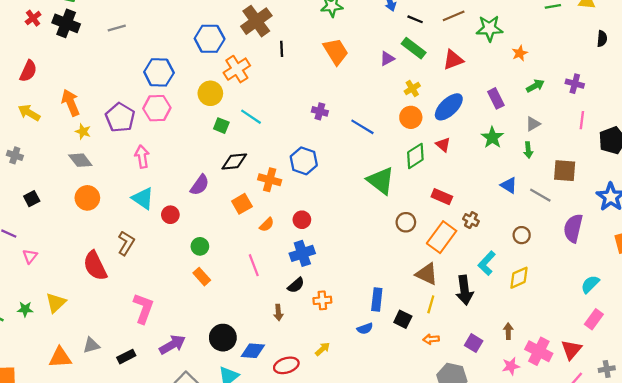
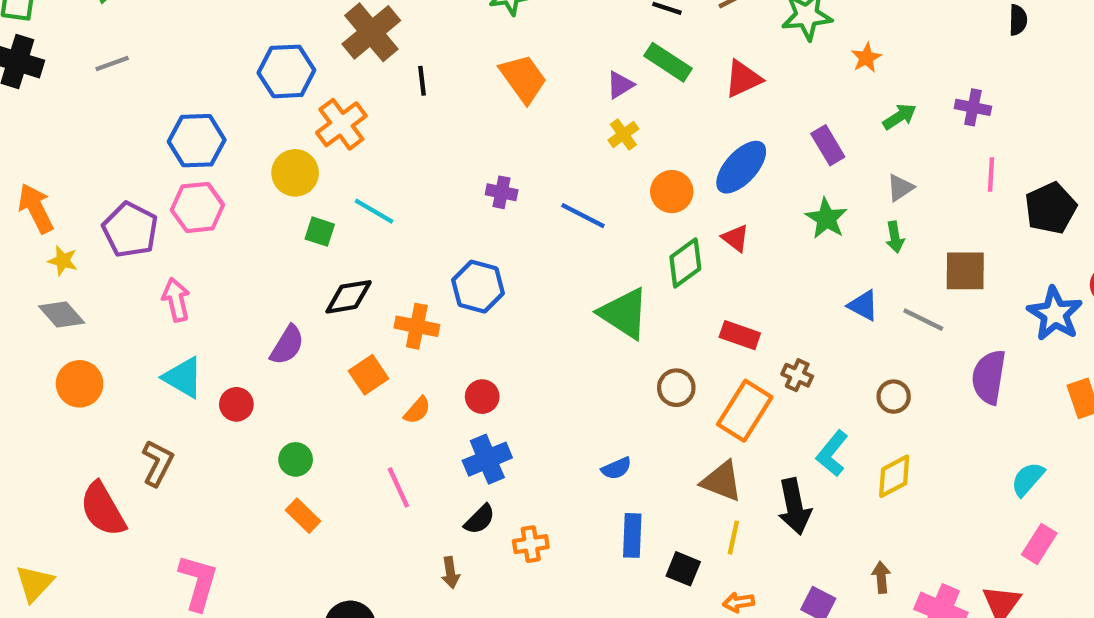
yellow cross: (412, 89) -> (623, 135), moved
blue semicircle: (365, 329) -> (616, 468), moved

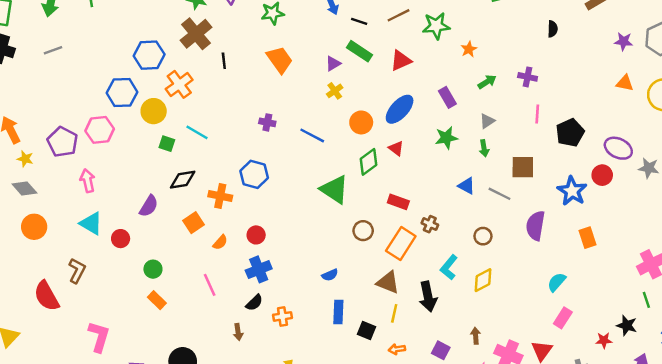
blue hexagon: (197, 141) -> (122, 92), moved
green star: (826, 218) -> (446, 138), turned 30

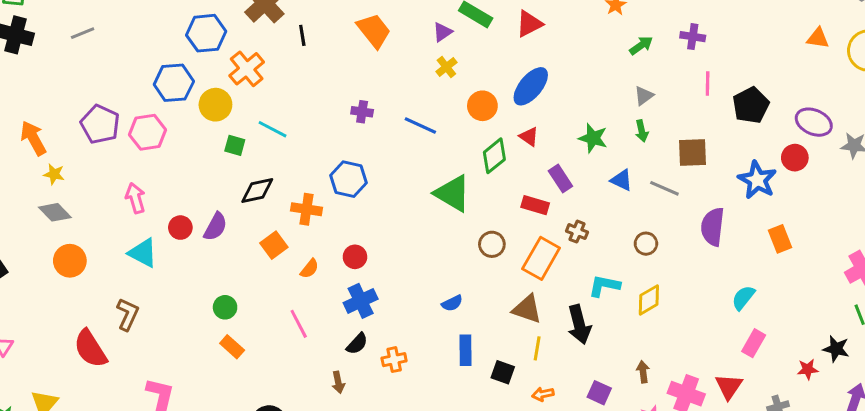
purple rectangle: (447, 97) -> (560, 179), moved
green star: (446, 138) -> (593, 138), moved, turned 30
purple pentagon: (62, 142) -> (100, 124), moved
red circle: (121, 239) -> (180, 228), moved
cyan L-shape: (449, 267) -> (604, 286), turned 65

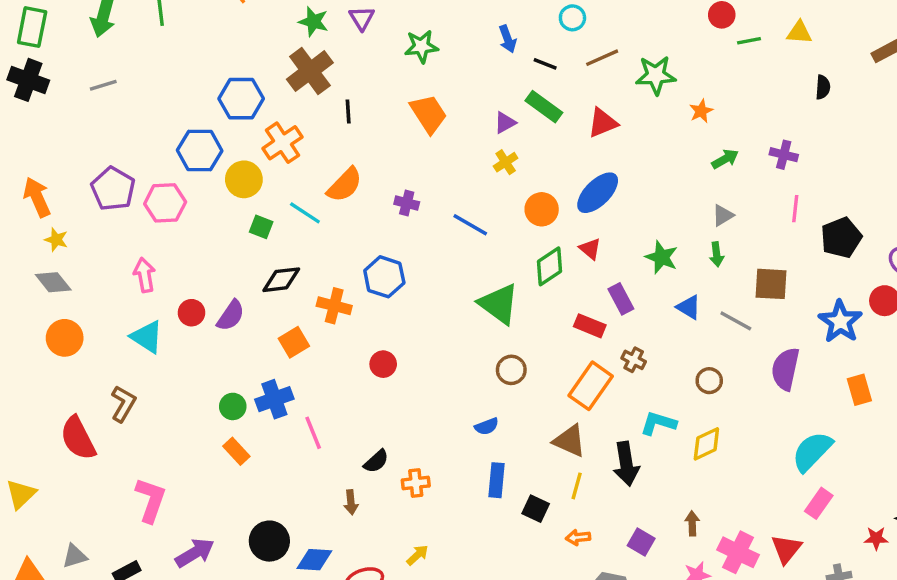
brown circle: (492, 244) -> (511, 370), moved
orange semicircle: (309, 269) -> (345, 185), moved, size x1.6
cyan semicircle: (743, 298) -> (812, 451), size x1.5
blue cross: (361, 301) -> (274, 399), moved

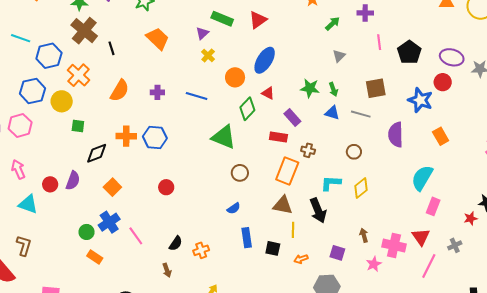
cyan line: (305, 213) -> (21, 38), moved
green arrow: (717, 254) -> (333, 89), moved
orange cross: (334, 306) -> (126, 136), moved

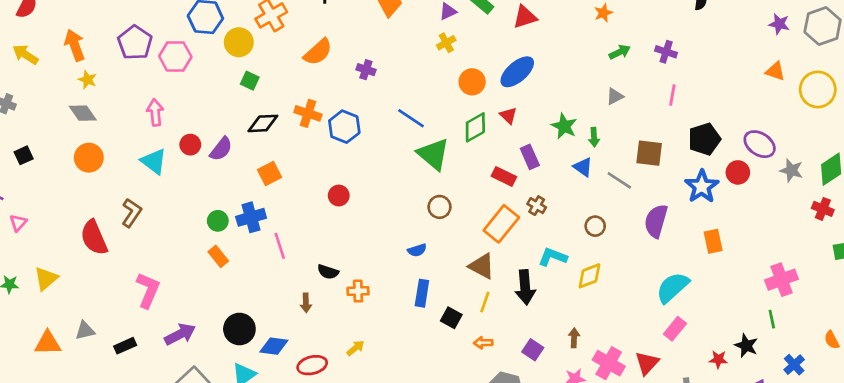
black pentagon: (409, 52) -> (704, 139), moved
blue line: (197, 96) -> (411, 118), moved
black semicircle: (176, 243) -> (328, 272), turned 56

